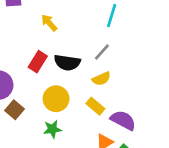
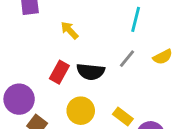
yellow semicircle: (101, 79) -> (163, 57), moved

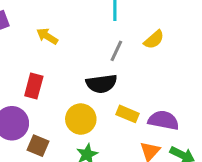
red rectangle: (59, 72) -> (34, 86), moved
black semicircle: (91, 72) -> (102, 84), moved

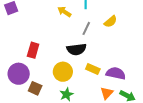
yellow arrow: (47, 36) -> (64, 12), moved

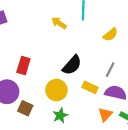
gray line: (86, 28) -> (110, 70), moved
black semicircle: (76, 49) -> (72, 65), turned -42

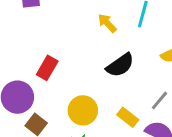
black semicircle: (72, 65) -> (120, 65), moved

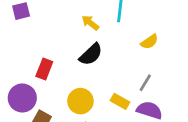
black semicircle: (120, 65) -> (91, 54), moved

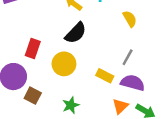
yellow semicircle: (149, 42) -> (130, 19), turned -84
yellow circle: (80, 101) -> (64, 64), moved

